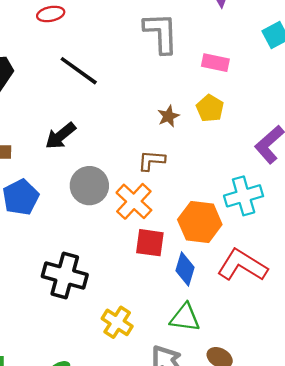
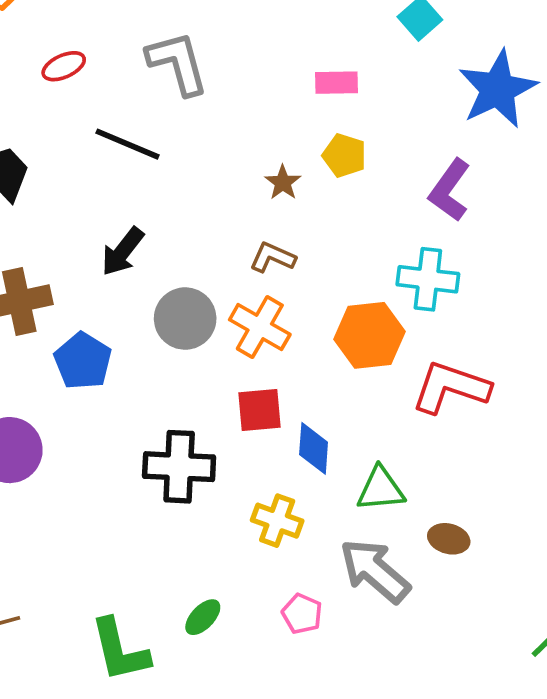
gray L-shape: (161, 33) -> (178, 63), moved
brown L-shape: (152, 161) -> (273, 257), turned 32
cyan cross: (244, 196) -> (428, 279), turned 36
red square: (150, 243) -> (260, 410), moved
blue diamond: (185, 269) -> (314, 448), moved

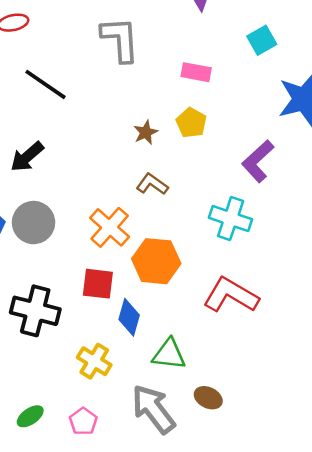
gray L-shape: (178, 63) -> (120, 39), moved
brown L-shape: (273, 257) -> (152, 184), moved
gray circle: (185, 319) -> (34, 223), moved
orange hexagon: (369, 335) -> (156, 261), moved
pink pentagon: (302, 614) -> (83, 421), moved

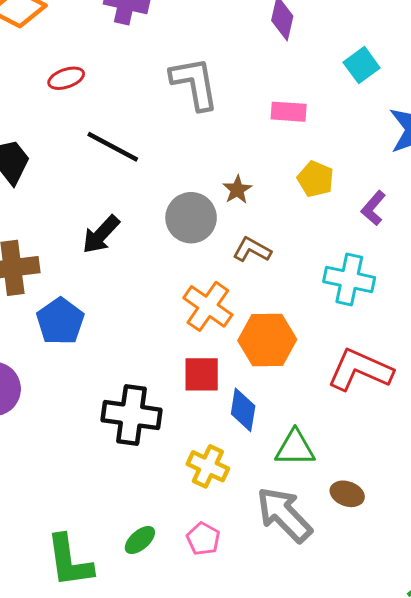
yellow pentagon: (191, 123) -> (316, 179), moved
purple L-shape: (258, 161) -> (373, 208), size x0.7
gray circle: (34, 223) -> (191, 218), moved

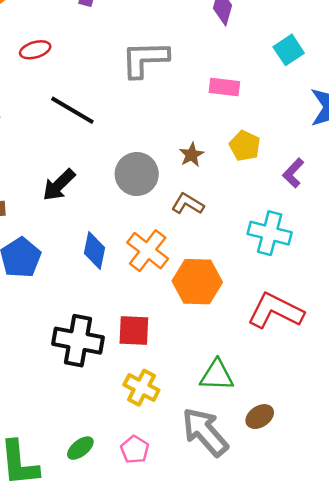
gray L-shape: (194, 83) -> (145, 59), turned -84
brown star: (237, 190) -> (192, 155), moved
red square: (202, 374) -> (134, 330), moved
blue diamond: (243, 410) -> (95, 251), moved
brown ellipse: (347, 494) -> (260, 417), turned -56

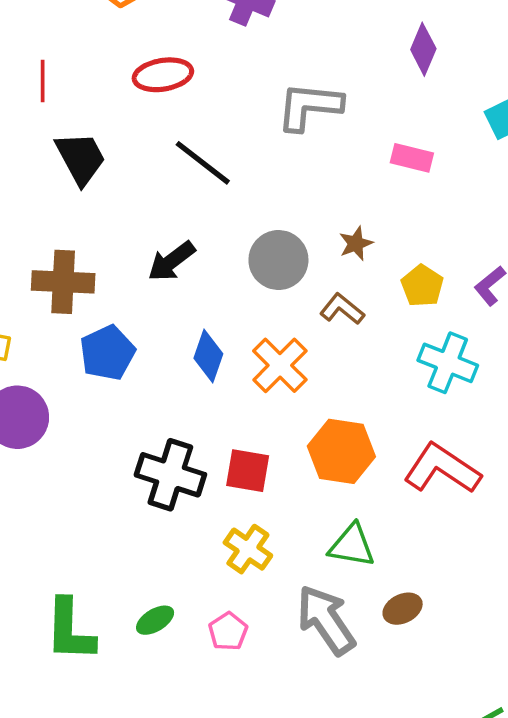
red ellipse: (35, 50) -> (163, 75), size x1.4
yellow pentagon: (245, 146) -> (422, 286), moved
orange hexagon: (197, 282) -> (341, 451), moved

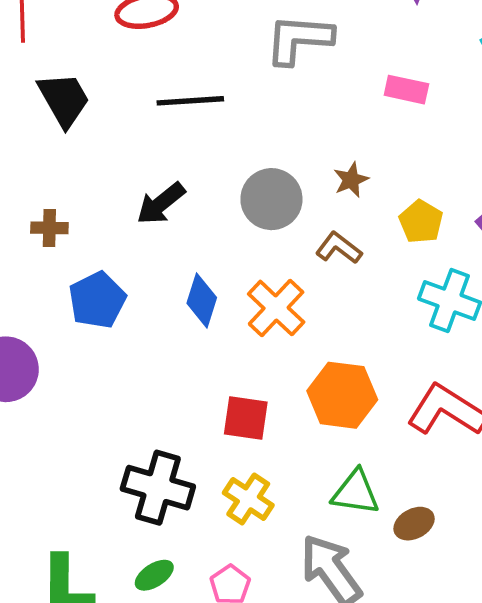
black line: (203, 163) -> (190, 101), turned -40
brown cross: (63, 282) -> (49, 228), size x0.6
black cross: (170, 475) -> (158, 488), moved
brown ellipse: (403, 609) -> (414, 524), moved

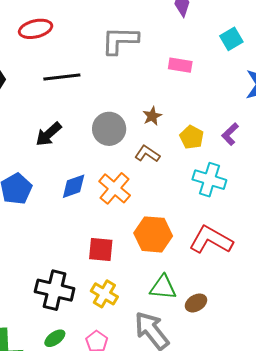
blue diamond: (202, 300) -> (74, 186), turned 56

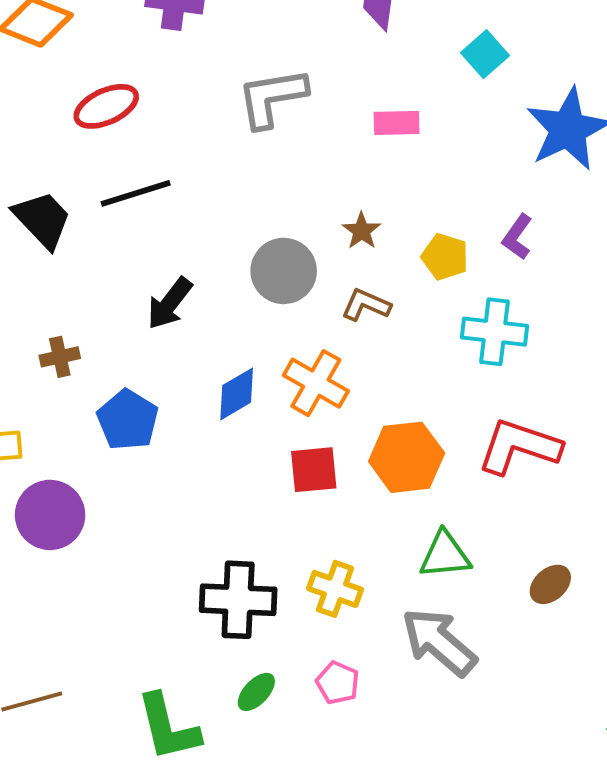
black line: (62, 77) -> (136, 193), moved
red square: (101, 250) -> (314, 470), moved
brown ellipse: (196, 303) -> (550, 584), moved

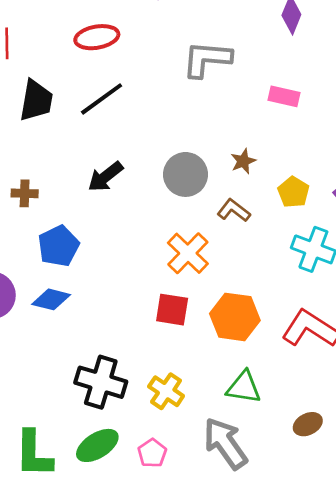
black line: (136, 193) -> (102, 99), turned -33
black trapezoid: (42, 220) -> (36, 101), turned 39
blue diamond: (237, 394) -> (51, 299), moved, turned 30
green ellipse: (256, 692) -> (97, 445), size x1.5

